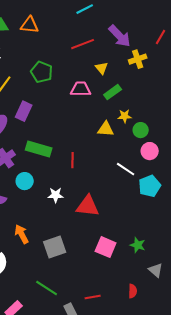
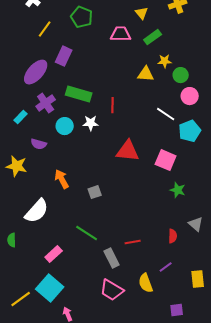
white star: (56, 195) -> (91, 123), moved
gray square: (55, 247) -> (95, 192), size x0.6
pink square: (106, 247) -> (166, 160), moved
gray triangle: (156, 270) -> (196, 224), moved

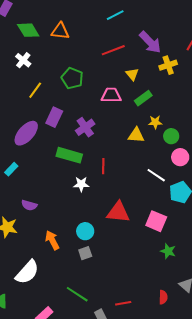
purple cross: (46, 103) -> (85, 127), moved
cyan rectangle: (21, 117) -> (11, 169), moved
cyan circle: (65, 126) -> (85, 231), moved

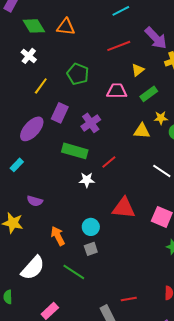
yellow triangle: (132, 74) -> (138, 70), turned 32
red line: (103, 166) -> (109, 162), turned 49
green line: (77, 294) -> (74, 272), moved

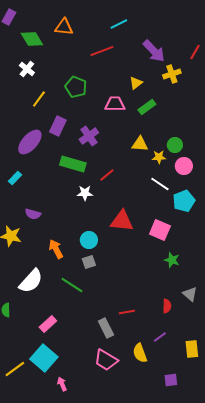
orange triangle: (66, 27) -> (64, 27), moved
red line: (119, 46) -> (102, 51), moved
yellow star: (161, 118) -> (159, 157), moved

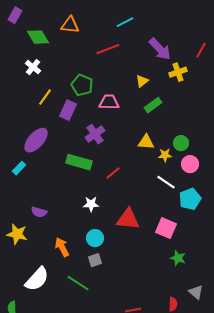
pink trapezoid: (115, 104) -> (109, 102), moved
purple rectangle: (58, 126) -> (68, 110), moved
cyan rectangle: (15, 178) -> (19, 168), moved
white star: (85, 193) -> (91, 204), moved

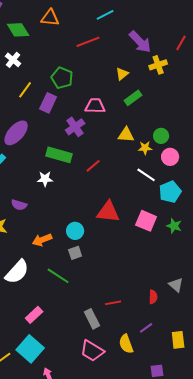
pink trapezoid: (109, 102) -> (95, 106), moved
white star: (91, 204) -> (45, 179), moved
orange arrow: (62, 247) -> (42, 240), turned -84
green star: (178, 258) -> (174, 226), moved

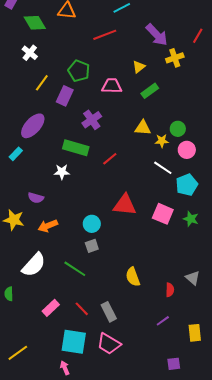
pink trapezoid: (95, 106) -> (112, 86), moved
orange arrow: (42, 240) -> (48, 226), moved
red line: (113, 303) -> (82, 309), moved, turned 56
yellow semicircle: (126, 344) -> (133, 277), moved
cyan square: (30, 349) -> (74, 342), moved, turned -32

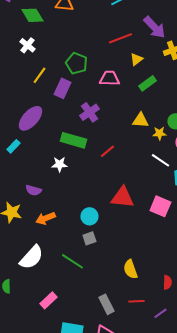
red line: (105, 35) -> (120, 38), moved
red line: (82, 309) -> (136, 301), moved, turned -49

